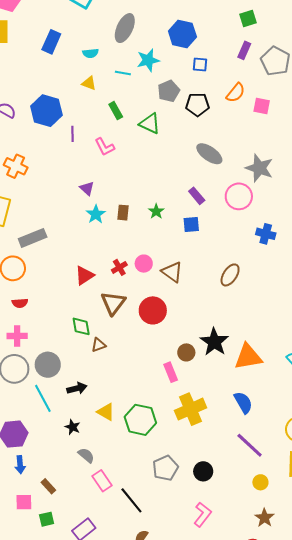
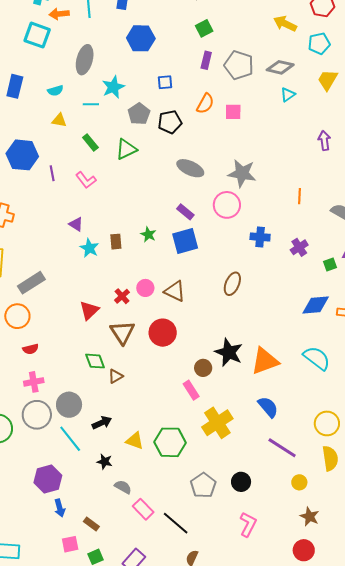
blue hexagon: (182, 34) -> (141, 38), moved
green triangle: (150, 124) -> (126, 149), turned -40
blue square: (191, 224) -> (185, 241), size x1.5

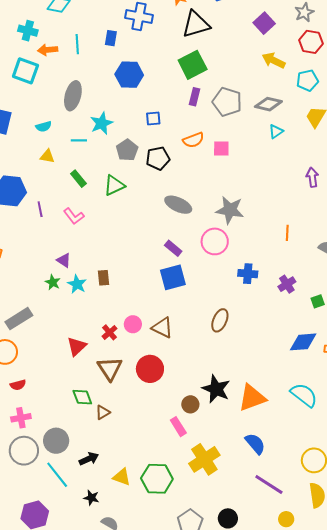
green square: (204, 28) -> (193, 65), size x1.6
orange semicircle: (205, 104) -> (193, 140), turned 40
green star: (148, 234) -> (53, 282), moved

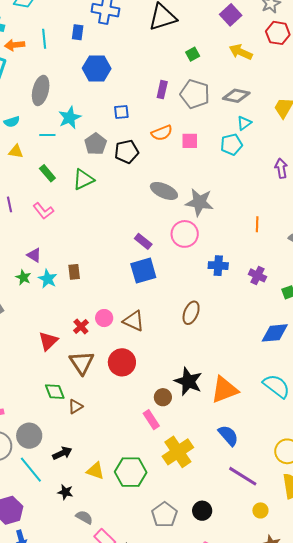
green square: (193, 65) -> (193, 54), moved, size x0.5
cyan pentagon: (307, 80) -> (231, 145), moved
gray ellipse: (178, 205) -> (164, 191), moved
purple cross: (287, 284) -> (257, 275), turned -30

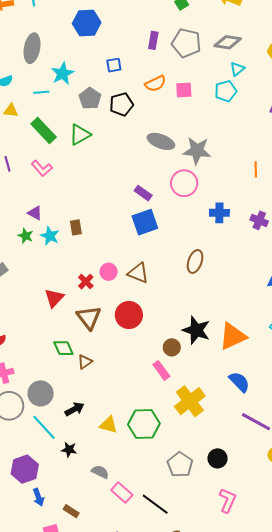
green rectangle: (47, 173) -> (44, 130), size x1.5
black star: (65, 492) -> (69, 450), moved

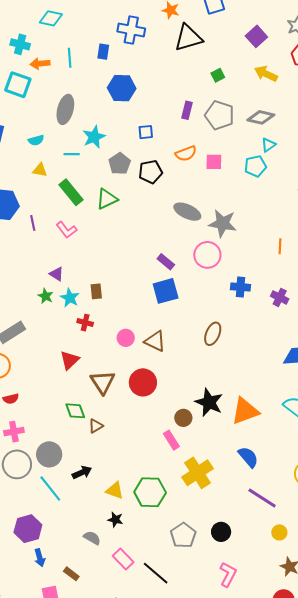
red cross: (86, 282) -> (85, 323), moved, turned -35
black star: (69, 450) -> (115, 520), moved
gray semicircle: (100, 472) -> (92, 538), moved

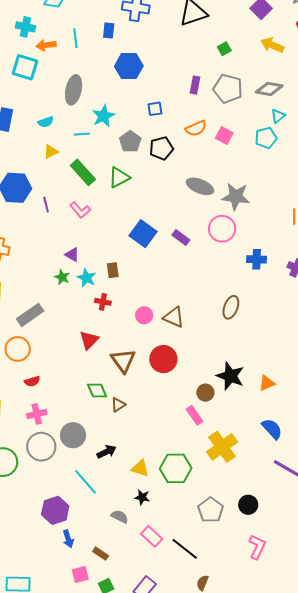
pink square: (214, 162) -> (224, 136), turned 30
yellow triangle: (40, 170) -> (51, 152), turned -35
blue square: (166, 291) -> (143, 234), moved, turned -36
orange triangle: (245, 411) -> (267, 383), size x0.6
cyan line: (50, 488) -> (86, 482), moved

